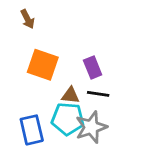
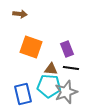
brown arrow: (28, 19) -> (20, 14), turned -56

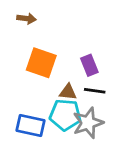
blue rectangle: (23, 94) -> (30, 126), turned -65

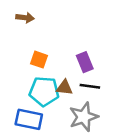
orange square: (41, 63) -> (39, 60), size x0.6
cyan pentagon: (65, 115) -> (44, 91), moved

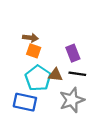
brown arrow: (25, 18) -> (30, 38), moved
cyan pentagon: (44, 91) -> (38, 78), turned 30

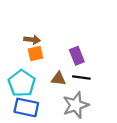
orange square: (34, 51) -> (36, 53), turned -32
cyan pentagon: (38, 78) -> (22, 83), moved

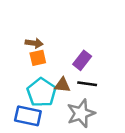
purple rectangle: (77, 56) -> (82, 60), turned 60
cyan pentagon: (22, 83) -> (41, 92), moved

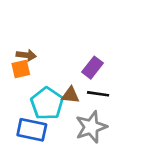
brown arrow: (34, 43) -> (26, 55), moved
orange square: (38, 58) -> (21, 69), moved

